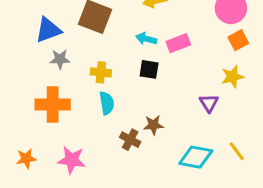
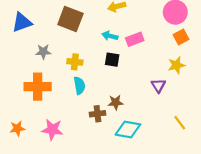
blue triangle: (48, 30) -> (22, 22), moved
brown cross: (130, 140) -> (97, 114), turned -35
cyan diamond: (196, 157) -> (128, 129), moved

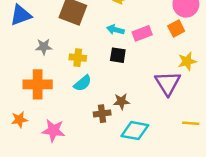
orange square: (181, 37) -> (176, 28), moved
cyan semicircle: (79, 86) -> (83, 83), turned 60
purple triangle: (158, 86) -> (168, 83), size x1.6
yellow line: (180, 123) -> (191, 123), turned -49
orange star: (17, 128) -> (19, 120), moved

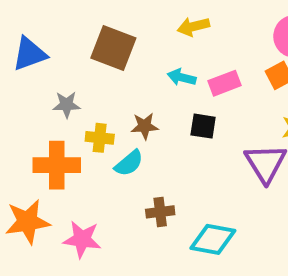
black square: (118, 55) -> (203, 126), moved
yellow cross: (78, 58) -> (100, 138), moved
brown star: (121, 101) -> (145, 126), moved
orange star: (19, 120) -> (27, 222), size x1.6

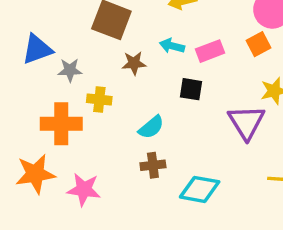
blue triangle: (29, 54) -> (37, 49), moved
brown star: (145, 126) -> (134, 63), moved
cyan semicircle: (129, 163) -> (151, 127), moved

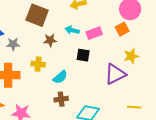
yellow cross: (99, 100) -> (38, 64), moved
purple triangle: (246, 122) -> (115, 74), turned 35

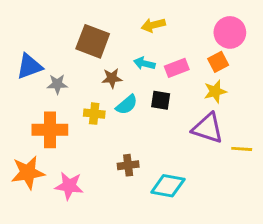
yellow star: (131, 56) -> (215, 91), moved
purple triangle: (115, 74) -> (208, 128), turned 45
cyan semicircle: (60, 77) -> (127, 105), moved
yellow line: (134, 107) -> (242, 149), moved

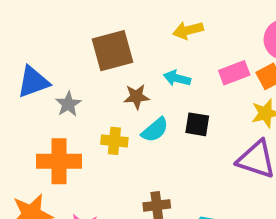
brown square: (93, 41) -> (113, 51), turned -36
pink rectangle: (177, 68) -> (234, 73), moved
gray star: (57, 84) -> (68, 104), turned -30

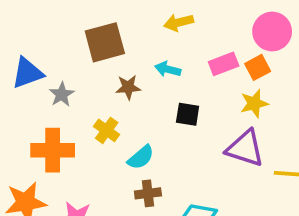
cyan semicircle: (155, 130) -> (141, 157), moved
yellow cross: (114, 141) -> (107, 130), turned 30

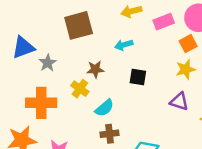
pink rectangle: (224, 64) -> (164, 22), moved
cyan arrow: (168, 69) -> (124, 45), turned -30
brown star: (128, 87) -> (95, 69), moved
purple triangle: (245, 148) -> (179, 102), size x0.7

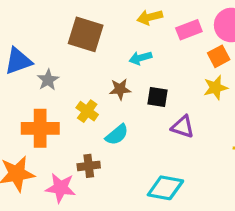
brown square: (79, 25) -> (86, 34), turned 32
brown star: (95, 69) -> (120, 89), moved
purple triangle: (179, 102) -> (183, 127), moved
brown cross: (110, 134) -> (89, 166), moved

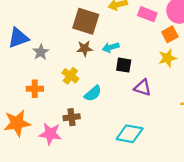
pink rectangle: (189, 30) -> (147, 14), turned 42
brown square: (86, 34) -> (86, 21), moved
cyan arrow: (140, 58) -> (111, 47), moved
brown star: (120, 89) -> (85, 48), moved
orange cross: (40, 128) -> (35, 89), size x0.6

